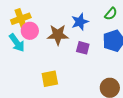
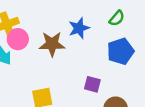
purple square: (83, 48) -> (92, 84), moved

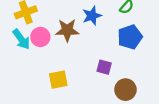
pink circle: (18, 39) -> (40, 37), moved

